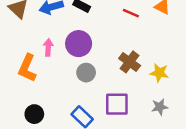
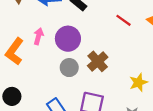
brown cross: (130, 62) -> (98, 61), moved
yellow star: (159, 73) -> (138, 82), turned 30

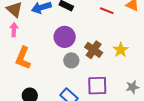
pink arrow: (38, 36) -> (14, 30), moved
yellow star: (138, 82) -> (121, 50), moved

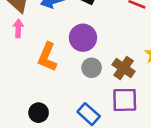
brown cross: (94, 50) -> (124, 68), moved
orange L-shape: (23, 58) -> (47, 57), moved

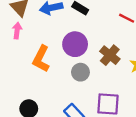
brown cross: (124, 68) -> (110, 55), moved

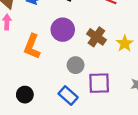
gray circle: (80, 72) -> (76, 65), moved

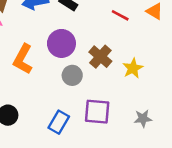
gray circle: (76, 65) -> (72, 75), moved
blue rectangle: (68, 96) -> (59, 122), turned 72

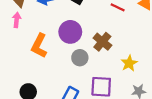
yellow star: (133, 68) -> (129, 63), moved

